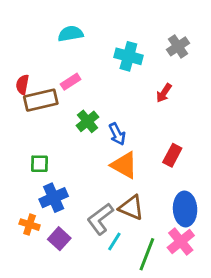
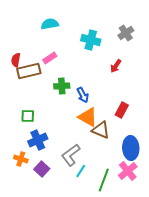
green cross: (87, 121) -> (62, 86), turned 35
brown triangle: (131, 208) -> (101, 130), moved

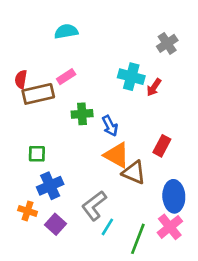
cyan cross: (91, 40) -> (131, 77), moved

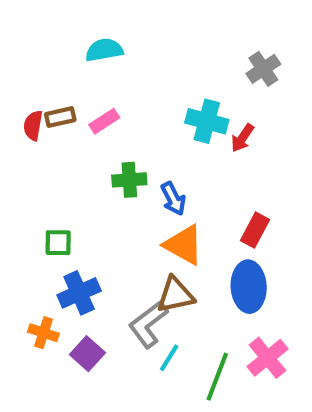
brown rectangle: (38, 94) -> (60, 117), moved, size x0.6
brown triangle: (134, 172) -> (175, 295), moved, turned -35
blue ellipse: (174, 196) -> (249, 287), moved

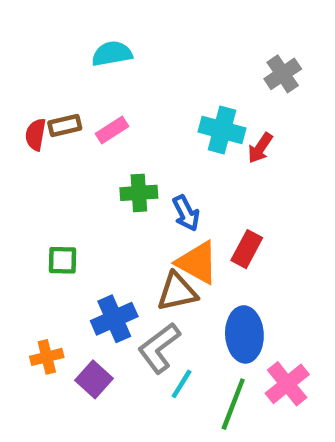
red rectangle: (255, 230) -> (247, 249), moved
blue ellipse: (249, 287) -> (244, 334), moved
blue cross: (79, 293) -> (114, 319), moved
brown triangle: (175, 295) -> (177, 292), moved
orange cross: (43, 333) -> (47, 357), turned -32

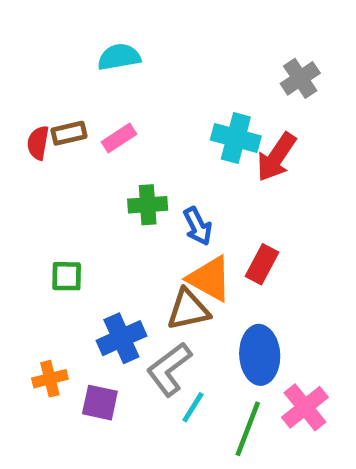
red arrow: (260, 148) -> (276, 157), size x1.5
purple square: (94, 379) -> (100, 403), turned -30

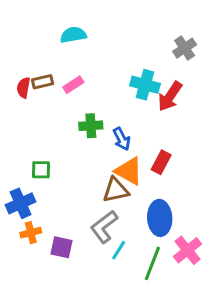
blue cross: (121, 338) -> (21, 203), moved

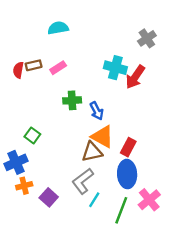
red rectangle: (161, 162) -> (128, 147), moved
green square: (41, 170) -> (32, 135), turned 35
purple square: (62, 247) -> (49, 197), turned 30

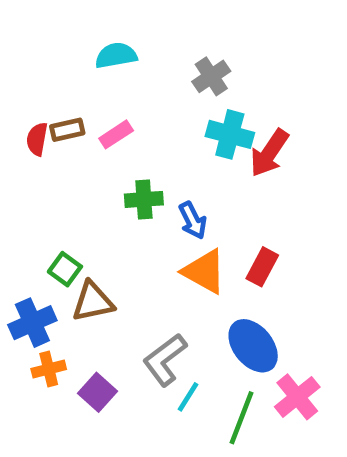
gray cross: (147, 38) -> (211, 76), moved
red rectangle: (128, 147) -> (262, 267), moved
brown triangle: (92, 152) -> (93, 302), moved
blue ellipse: (127, 174) -> (253, 346), turned -36

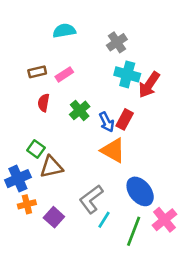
red semicircle: (37, 139) -> (44, 103), moved
green cross: (144, 199) -> (80, 110), turned -36
red rectangle: (262, 267) -> (125, 119), moved

